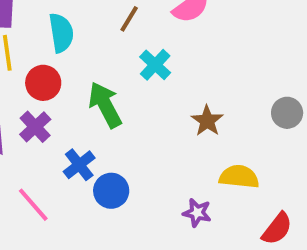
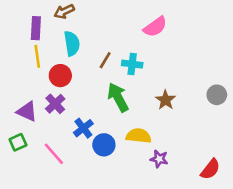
brown line: (129, 19) -> (105, 60), moved
cyan cross: (155, 65) -> (132, 64), turned -36
green arrow: (105, 105) -> (118, 97), moved
yellow semicircle: (239, 177) -> (139, 136), moved

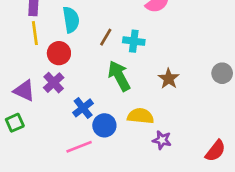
pink line: (54, 154) -> (79, 147), moved, turned -70

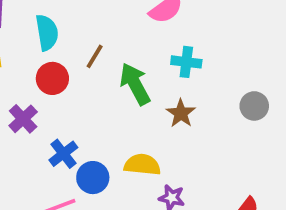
cyan cross: (134, 41) -> (186, 62), moved
red circle: (59, 53) -> (52, 78), moved
green arrow: (119, 76) -> (135, 84), moved

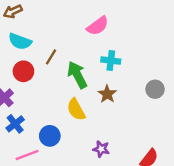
cyan semicircle: (47, 33) -> (20, 41), turned 120
blue cross: (63, 154) -> (15, 124), moved
yellow semicircle: (142, 165) -> (76, 110), moved, turned -125

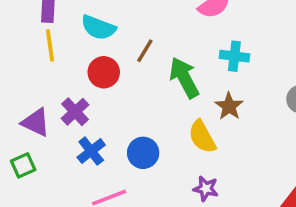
yellow semicircle: (76, 110) -> (202, 137), moved
blue circle: (50, 136) -> (143, 153), moved
purple star: (101, 149) -> (206, 189), moved

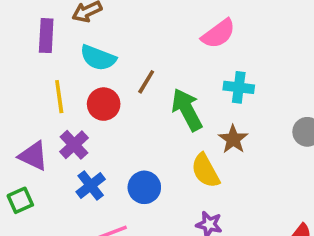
yellow line: (50, 45) -> (59, 97), moved

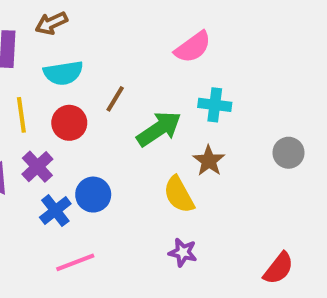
cyan semicircle: (98, 58) -> (63, 73), turned -30
green arrow: (187, 110) -> (159, 129), turned 84
blue circle: (144, 187) -> (93, 195), moved

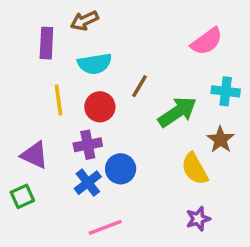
purple cross: (37, 167) -> (88, 145), moved, turned 32
purple star: (183, 252) -> (198, 219), turned -30

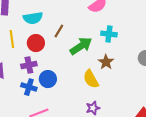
blue cross: (88, 183) -> (29, 87), turned -35

